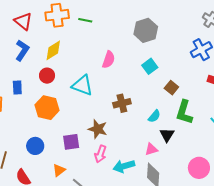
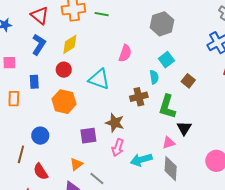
green L-shape: (184, 112) -> (167, 107), moved
cyan semicircle: (154, 116) -> (154, 77), moved, turned -48
blue circle: (35, 146) -> (40, 136), moved

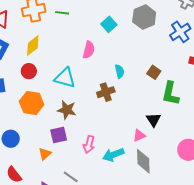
gray hexagon: (162, 24) -> (144, 17), moved
cyan square: (166, 60) -> (109, 24), moved
green L-shape: (167, 107) -> (170, 93), moved
brown star: (115, 123) -> (67, 110), moved
orange triangle: (76, 164) -> (45, 154), moved

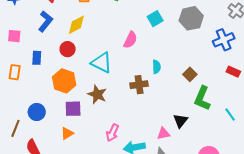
purple square: (59, 135) -> (73, 109), moved

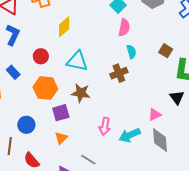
yellow diamond: (76, 25) -> (64, 27), moved
pink semicircle: (130, 40) -> (124, 28), moved
blue rectangle: (37, 58) -> (13, 72), turned -32
black triangle: (180, 121) -> (177, 97), moved

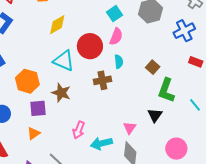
red circle: (41, 56) -> (90, 46), moved, size x1.6
pink triangle: (155, 115) -> (130, 128), turned -40

